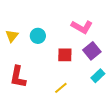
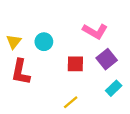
red L-shape: (18, 77) -> (21, 72), moved

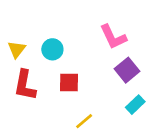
pink L-shape: (95, 31) -> (113, 37), turned 35
red square: (75, 64) -> (69, 82), moved

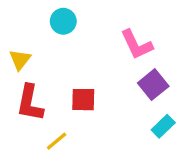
cyan circle: (52, 49) -> (63, 21), moved
yellow line: (84, 121) -> (57, 141), moved

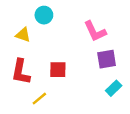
yellow triangle: (20, 60) -> (23, 35), moved, turned -49
purple square: (153, 85) -> (107, 59), turned 30

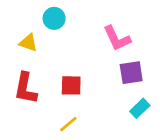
yellow line: (39, 99) -> (68, 124), moved

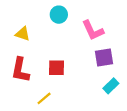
cyan circle: (54, 18) -> (59, 15), moved
yellow line: (68, 124) -> (44, 98), moved

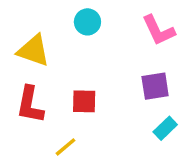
pink L-shape: (93, 30) -> (158, 30), moved
yellow triangle: (23, 34) -> (33, 51), size x1.5

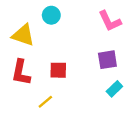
cyan circle: (87, 22) -> (51, 15), moved

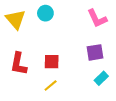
yellow triangle: (23, 35) -> (15, 19), moved, turned 30
yellow line: (45, 102) -> (51, 85), moved

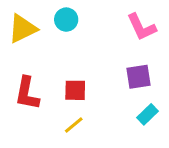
yellow triangle: (15, 19) -> (23, 29), turned 45

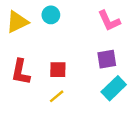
cyan rectangle: (148, 114) -> (114, 88), size x1.5

